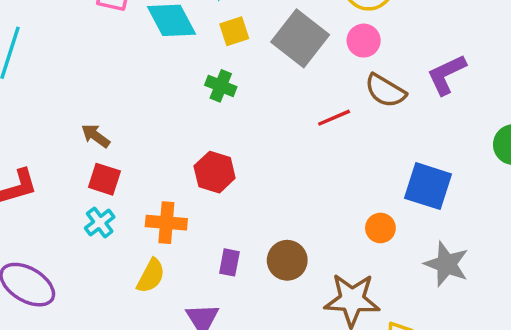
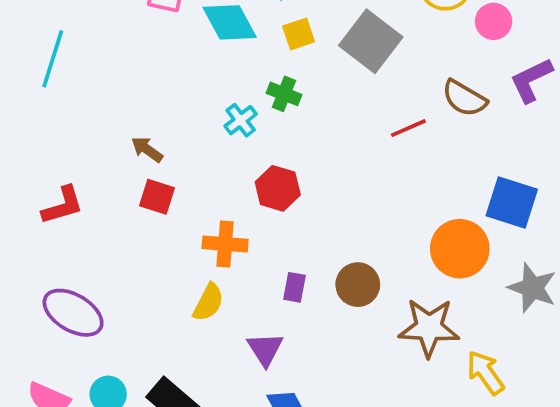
pink circle: (364, 41) -> (494, 21), moved
cyan cross: (100, 222) -> (241, 120), moved
orange circle: (380, 228) -> (460, 249), size x1.8

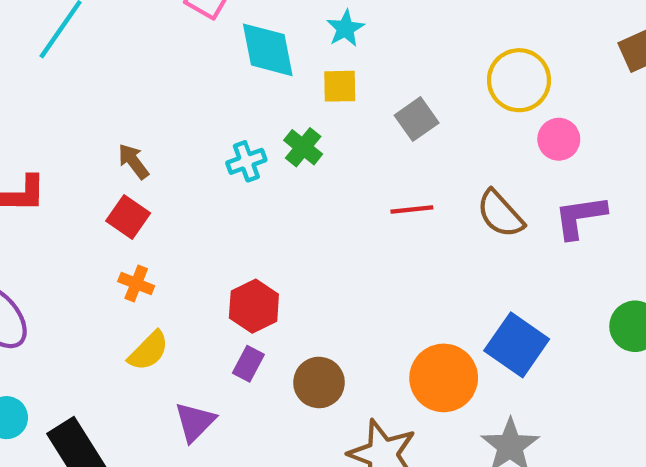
gray square: (371, 41) -> (417, 119), size x0.6
red line: (408, 128) -> (412, 209), moved
red hexagon: (278, 188) -> (254, 306), moved
orange cross: (225, 244) -> (136, 284), moved, size x0.7

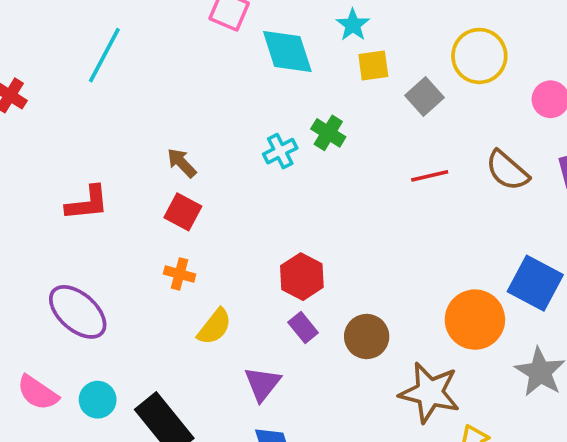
yellow circle: (519, 80) -> (479, 56), moved
yellow square: (340, 86) -> (373, 65), moved
orange cross: (136, 284) -> (180, 274), moved
purple rectangle: (248, 364) -> (303, 328), turned -60

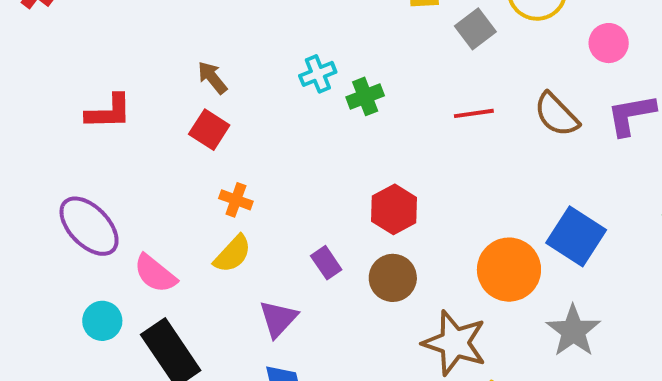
green cross: (328, 133) -> (365, 96), moved, turned 32
orange cross: (180, 274) -> (236, 200), moved
red hexagon: (302, 277) -> (394, 209), moved
pink semicircle: (38, 393) -> (155, 274), moved

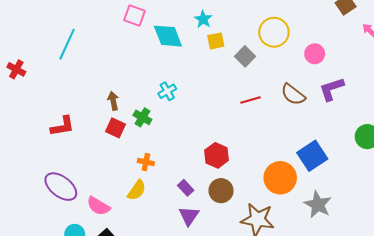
brown arrow: (212, 78) -> (113, 101), turned 36
green cross: (365, 96) -> (142, 117), moved, turned -30
orange cross: (236, 200) -> (146, 162), moved
blue square: (576, 236) -> (312, 156), turned 32
purple triangle: (278, 319) -> (189, 216), moved

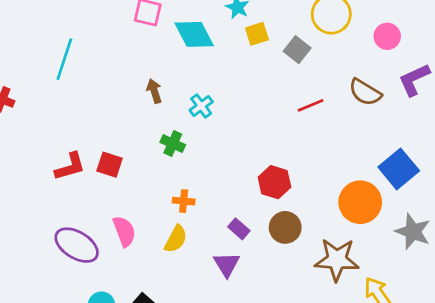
brown arrow: (113, 101) -> (154, 91), moved
red square: (116, 128) -> (110, 165), moved
pink semicircle: (98, 206) -> (124, 231), moved, turned -135
purple triangle: (189, 216) -> (227, 264), moved

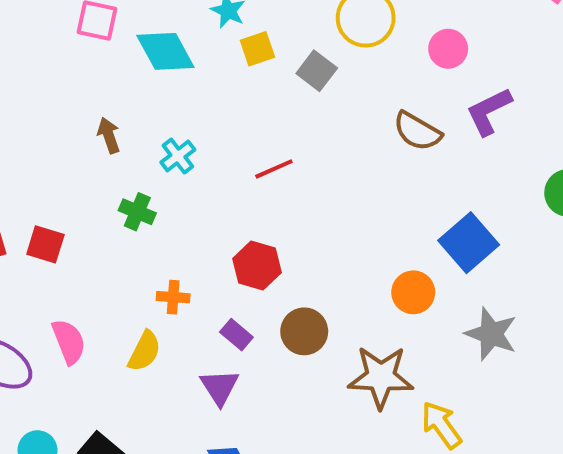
red line: (311, 105) -> (274, 169), moved
red hexagon: (274, 182) -> (257, 266), moved
orange cross: (184, 201) -> (173, 297), moved
orange circle: (360, 202) -> (413, 292), size x0.7

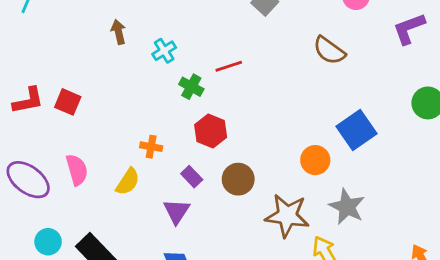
purple L-shape: (489, 111) -> (409, 29), moved
green cross: (137, 212) -> (191, 87), moved
gray star: (491, 334) -> (347, 207), moved

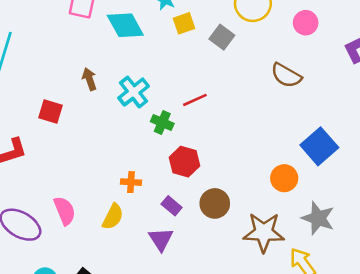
cyan cross: (164, 51) -> (134, 92), size x1.4
red square: (68, 102) -> (50, 112), moved

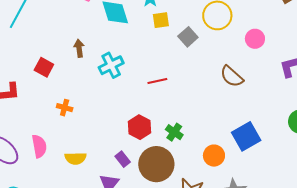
green cross: (162, 123) -> (174, 132), moved
orange cross: (131, 182) -> (65, 108), moved
brown circle: (215, 203) -> (156, 164), size x1.5
yellow semicircle: (113, 217) -> (76, 158), turned 50

